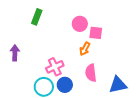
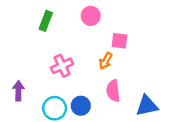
pink circle: (80, 24) -> (91, 16), moved
purple arrow: (15, 53) -> (18, 91), moved
pink cross: (55, 67) -> (62, 66), moved

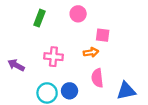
orange arrow: (106, 61) -> (91, 52), turned -128
pink cross: (62, 66) -> (53, 57), turned 30
purple arrow: (18, 91) -> (16, 65), moved, turned -63

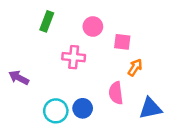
pink circle: (78, 14) -> (93, 26), moved
orange arrow: (91, 52) -> (135, 67), moved, turned -48
pink cross: (53, 57) -> (74, 57), moved

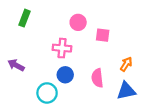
green rectangle: (47, 21) -> (25, 18), moved
orange arrow: (135, 67) -> (126, 64), moved
blue circle: (83, 108) -> (65, 75), moved

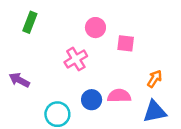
pink cross: (62, 48) -> (76, 59), turned -36
blue circle: (65, 75) -> (92, 100), moved
pink semicircle: (97, 78) -> (119, 96), turned 96

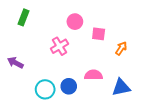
orange arrow: (155, 79) -> (121, 48), moved
blue circle: (92, 100) -> (69, 86), moved

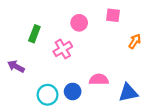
green rectangle: (24, 17) -> (34, 34), moved
pink square: (99, 34) -> (113, 15), moved
orange arrow: (121, 48) -> (135, 41), moved

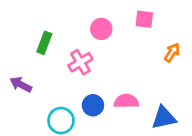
blue circle: (73, 91) -> (93, 105), moved

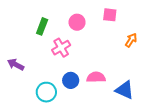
green rectangle: (44, 43) -> (42, 26), moved
blue triangle: (164, 118) -> (125, 90), turned 36

